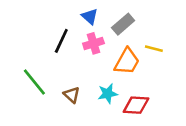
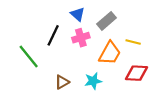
green line: (34, 82) -> (29, 56), moved
brown triangle: (72, 95) -> (62, 82), turned 48
red diamond: (136, 105) -> (136, 73), moved

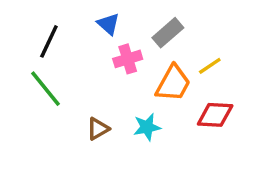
blue triangle: (78, 14) -> (108, 24), moved
black line: (53, 35) -> (49, 41), moved
yellow line: (133, 42) -> (210, 66), turned -48

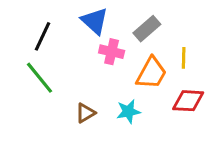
blue triangle: (108, 24) -> (95, 21), size x1.4
pink cross: (128, 59) -> (112, 52), turned 30
yellow line: (210, 66) -> (184, 58), turned -55

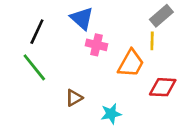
gray rectangle: (147, 29) -> (161, 16), moved
yellow line: (184, 58) -> (152, 41), moved
cyan star: (128, 111) -> (111, 114), moved

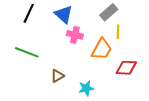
gray rectangle: (161, 16) -> (109, 12), moved
black line: (37, 32) -> (29, 13), moved
green line: (34, 67) -> (27, 52), turned -30

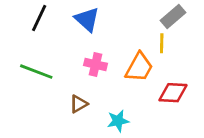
gray rectangle: (109, 12) -> (173, 17), moved
pink cross: (75, 35) -> (95, 64), moved

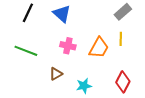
yellow line: (162, 43) -> (121, 39), moved
red diamond: (173, 93) -> (123, 82), moved, turned -65

